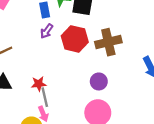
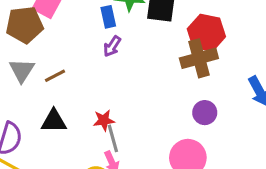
red hexagon: (75, 39) -> (206, 33), moved
purple circle: (99, 81) -> (205, 113), moved

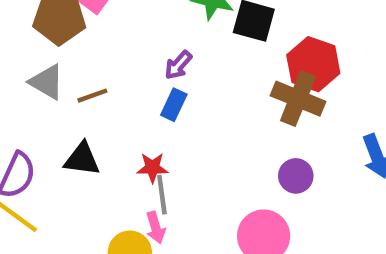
blue rectangle: (108, 17) -> (174, 105), moved, turned 30
brown cross: (199, 58) -> (298, 99), turned 30
gray triangle: (22, 70) -> (47, 82), turned -40

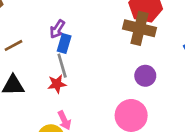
purple arrow: (178, 65) -> (57, 29), moved
gray line: (162, 195) -> (62, 66), moved

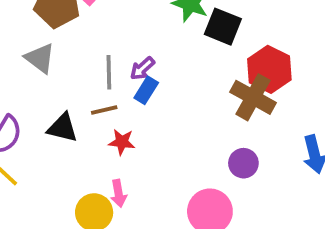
brown line: (14, 45) -> (104, 110), moved
gray line: (62, 66) -> (109, 72), moved

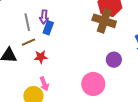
purple arrow: (142, 68) -> (44, 17), turned -32
purple circle: (243, 163) -> (114, 60), moved

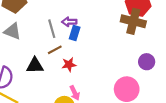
purple arrow: (44, 17) -> (69, 22), turned 88

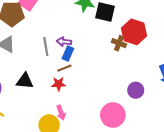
brown cross: (133, 21) -> (119, 43), moved, size x0.6
brown line: (55, 50) -> (64, 68), moved

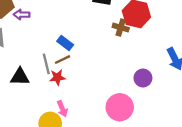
purple arrow: (64, 42) -> (22, 15), moved
gray line: (46, 47) -> (46, 64), moved
blue rectangle: (68, 53) -> (65, 43), turned -72

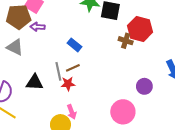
blue rectangle: (65, 43) -> (74, 45), moved

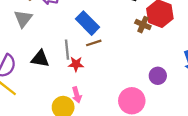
blue rectangle: (74, 45) -> (87, 23), size x1.5
gray triangle: (15, 47) -> (23, 19), turned 36
brown line: (73, 68) -> (94, 43), moved

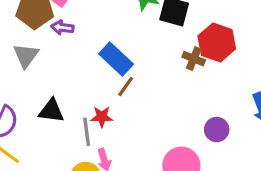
brown line: (94, 43) -> (126, 86), turned -35
gray line: (67, 50) -> (87, 132), moved

